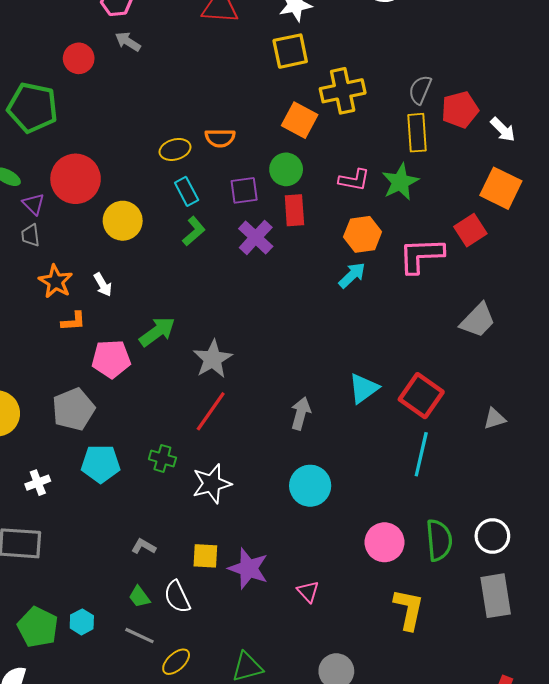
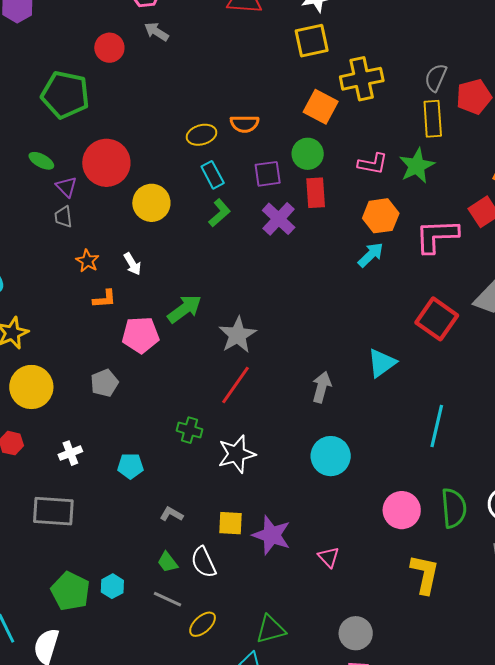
orange star: (56, 281) -> (87, 261), size x0.7
red square: (421, 396) -> (437, 319), moved
gray pentagon: (73, 409) -> (104, 383), size x0.7
cyan pentagon: (101, 464) -> (130, 466), moved, size x0.7

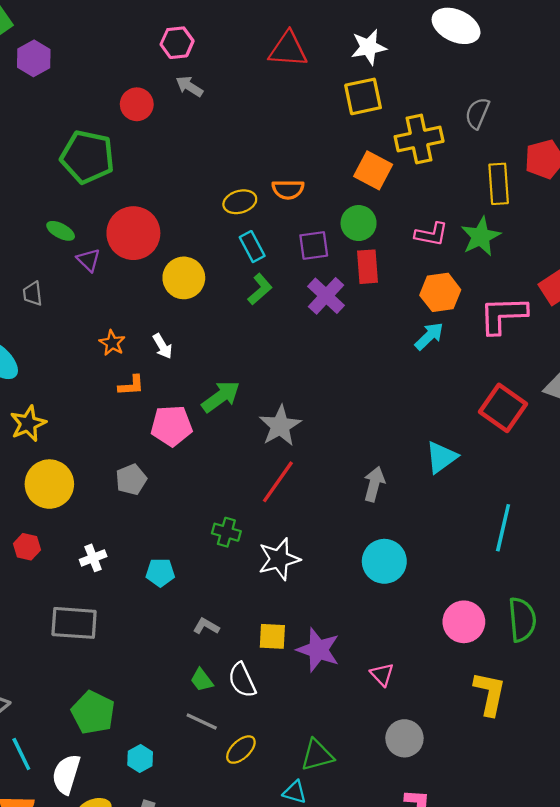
gray semicircle: (436, 78) -> (477, 113), moved
gray trapezoid: (63, 217) -> (33, 294), moved
cyan hexagon: (112, 586) -> (140, 758), moved
gray circle: (356, 633) -> (404, 738), moved

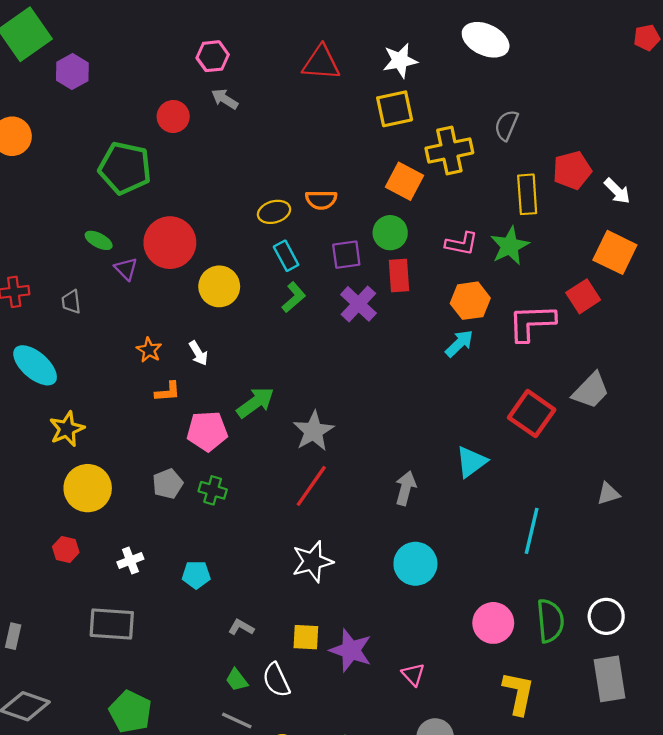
green cross: (226, 532) -> (213, 490), moved

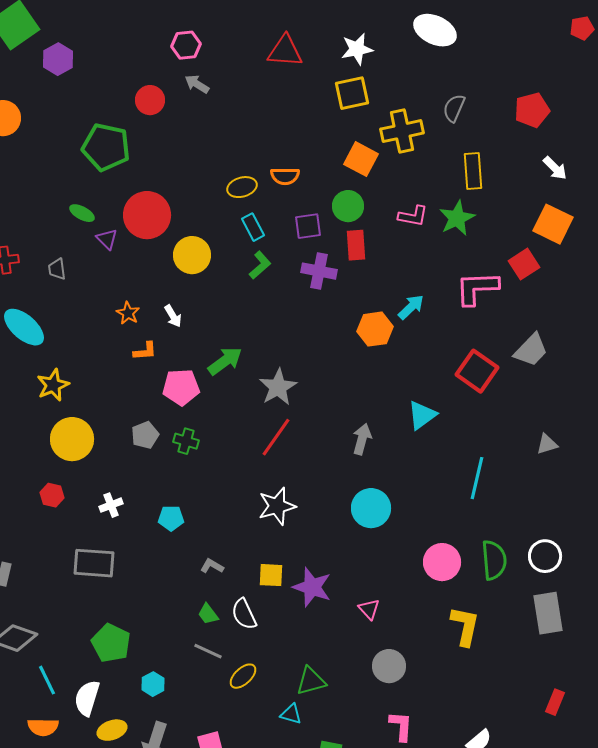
red pentagon: (572, 170) -> (532, 110), moved
orange hexagon: (470, 301) -> (375, 329), moved
purple cross: (358, 304) -> (319, 271), turned -32

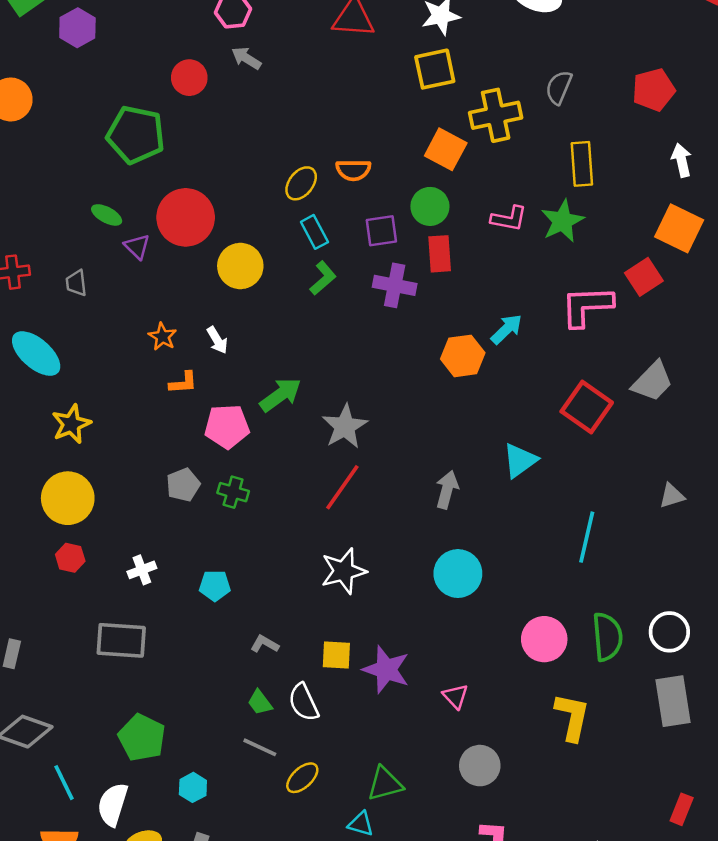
white arrow: (555, 168) -> (682, 160), turned -148
yellow ellipse: (242, 187) -> (301, 183), turned -36
yellow circle: (72, 439) -> (68, 498), moved

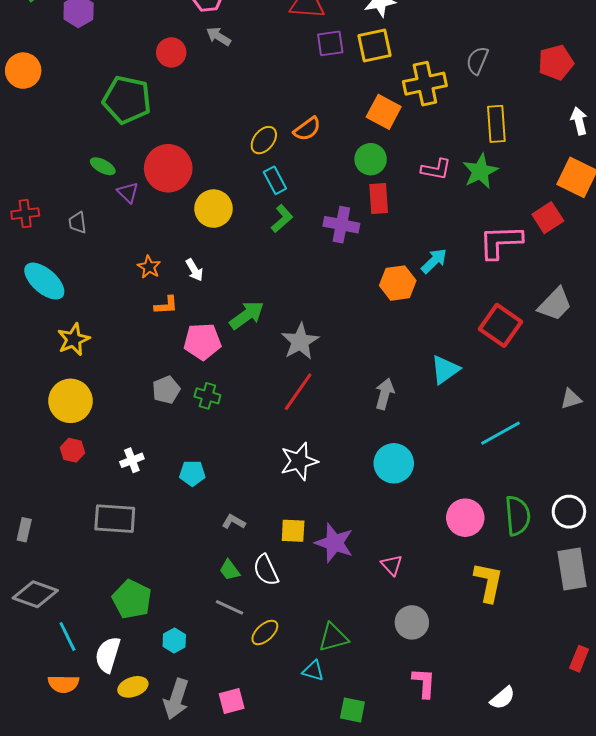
orange semicircle: (353, 170) -> (307, 129), turned -36
purple square: (381, 231) -> (330, 43), moved
cyan line: (587, 537) -> (500, 433), turned 48

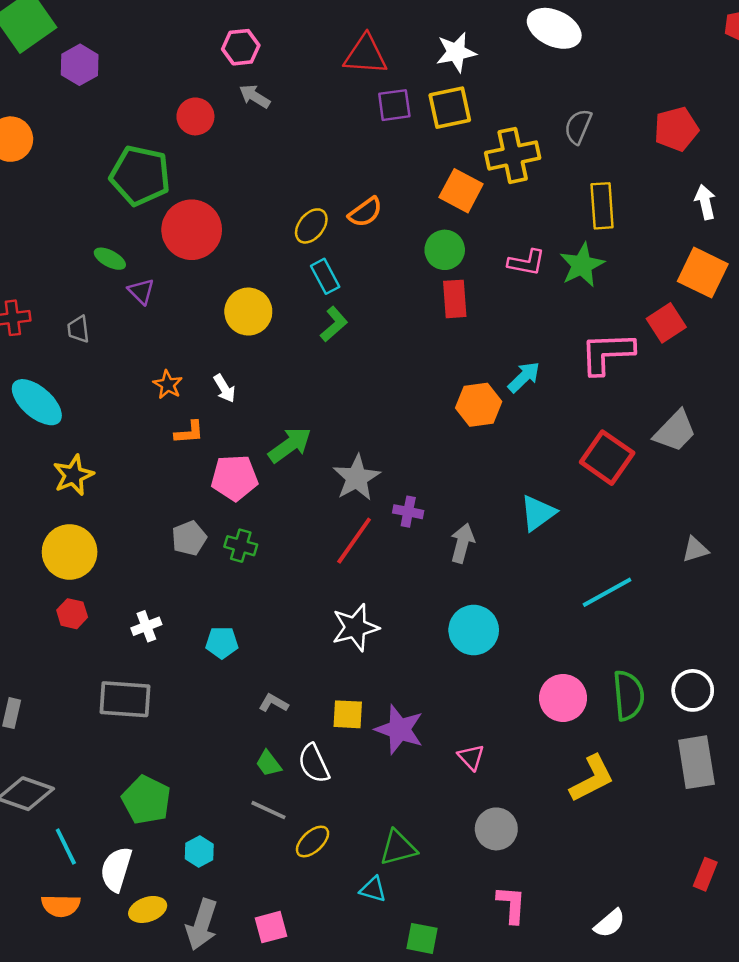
red circle: (168, 168) -> (192, 230), moved
purple cross: (341, 225) -> (408, 512), moved, size x0.7
yellow L-shape: (488, 582) -> (592, 779), turned 51

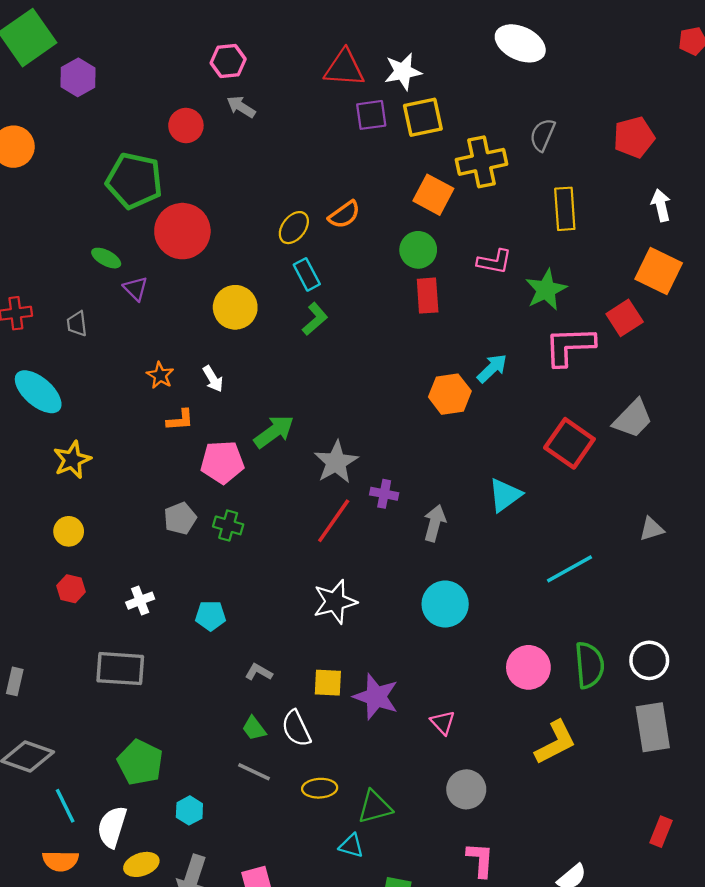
white star: (456, 52) -> (403, 72), moved
green star: (582, 265) -> (546, 290), moved
yellow circle: (70, 552) -> (69, 531), size x0.6
yellow ellipse: (313, 841) -> (320, 788), moved, turned 40

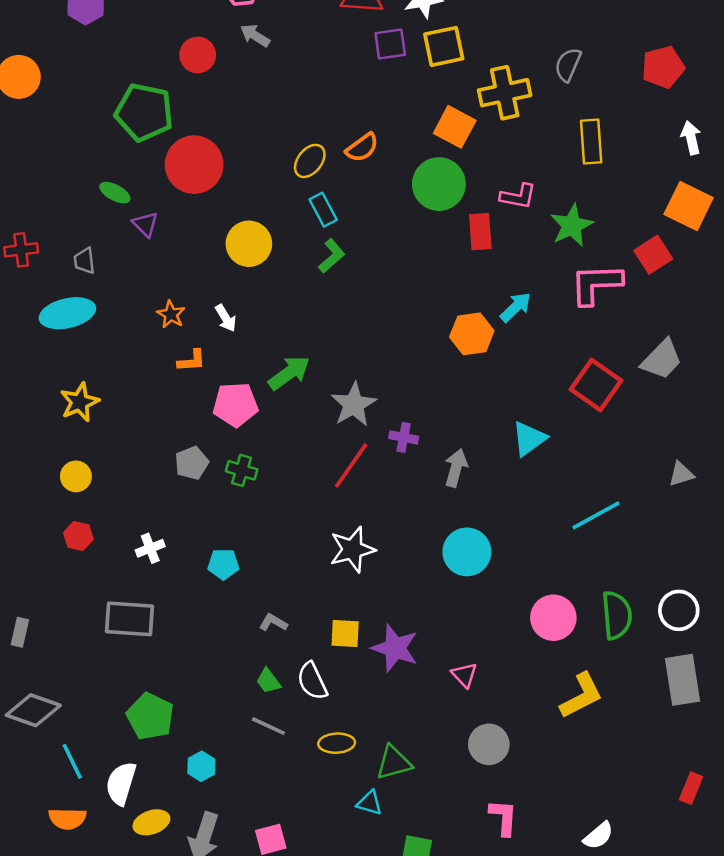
green circle: (418, 250) -> (439, 184), size x1.4
red rectangle: (428, 296) -> (480, 232), moved
cyan ellipse: (38, 392) -> (67, 313), moved, turned -54

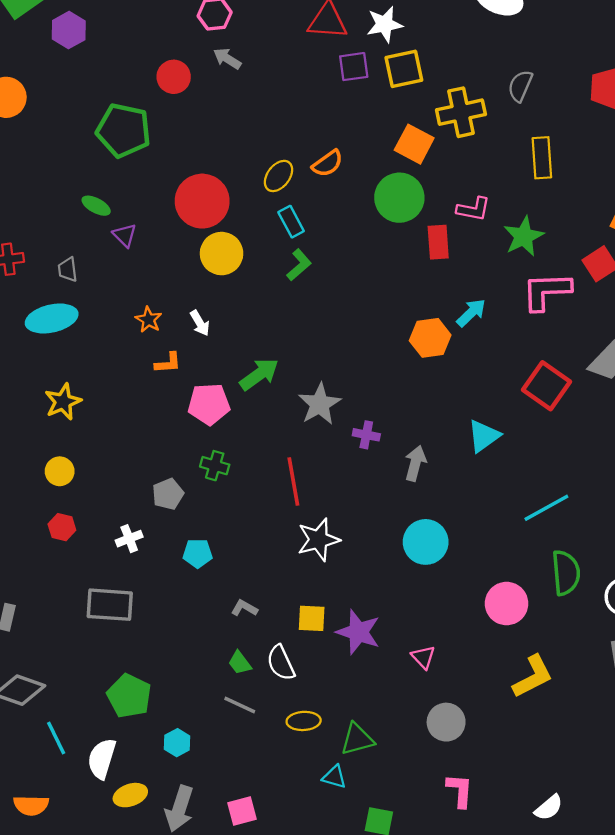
red circle: (194, 165) -> (202, 201), moved
gray pentagon: (192, 463) -> (168, 494), moved
red line: (351, 465) -> (293, 482), moved, turned -45
green semicircle: (617, 615) -> (566, 573), moved
orange semicircle: (67, 819) -> (31, 805), moved

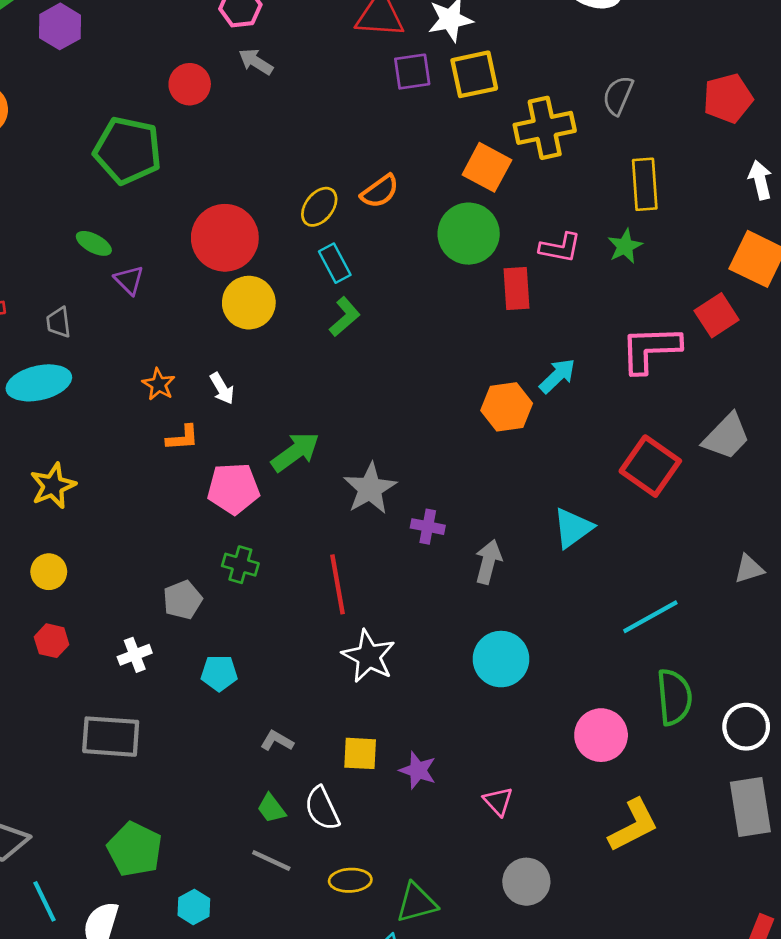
green star: (524, 236) -> (625, 246), moved, size x0.7
white star: (318, 540) -> (369, 656), turned -30
purple star: (358, 632) -> (418, 770), size x0.7

